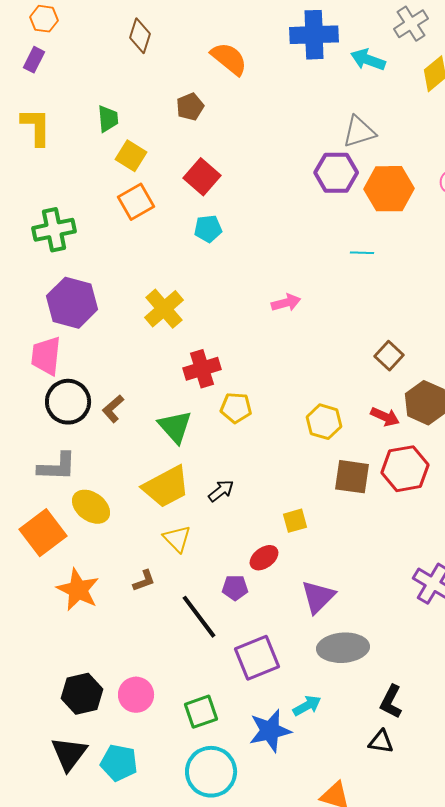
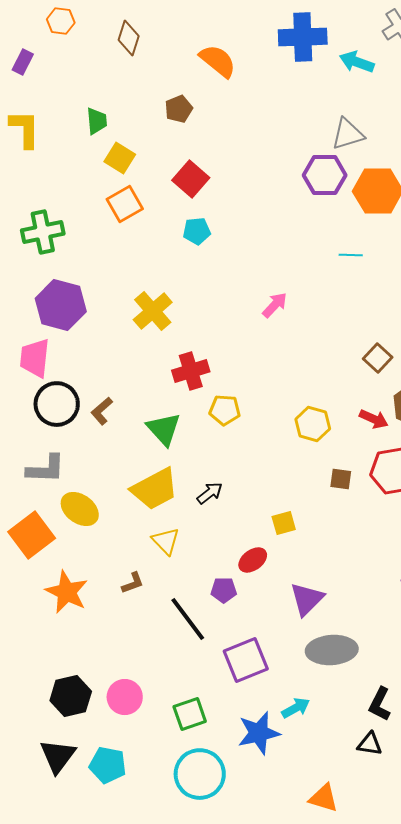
orange hexagon: (44, 19) -> (61, 21), moved
pink arrow: (286, 303) -> (275, 305), turned -32
brown square: (352, 477) -> (341, 479), size x0.6

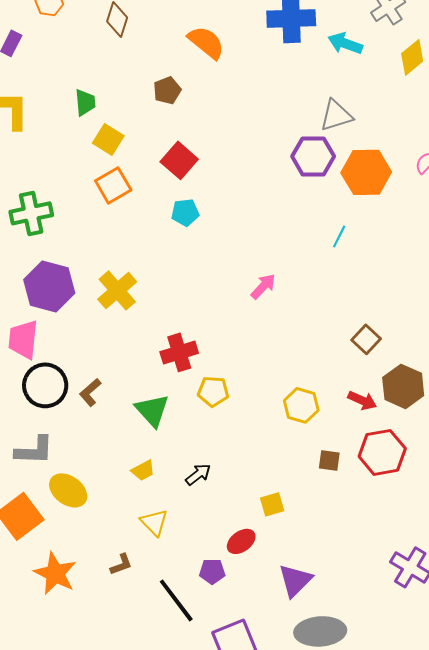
cyan line: (351, 255) -> (339, 236), turned -65
yellow cross: (153, 311) -> (117, 290), moved
yellow trapezoid: (155, 489) -> (143, 470), size x0.5

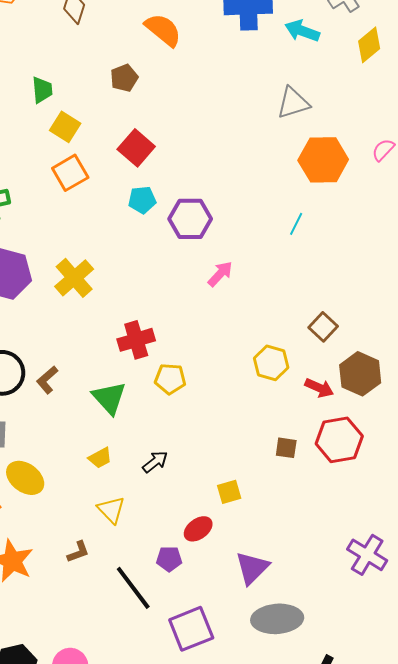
purple hexagon: (313, 156) -> (190, 219), moved
yellow hexagon: (301, 405) -> (271, 363), moved

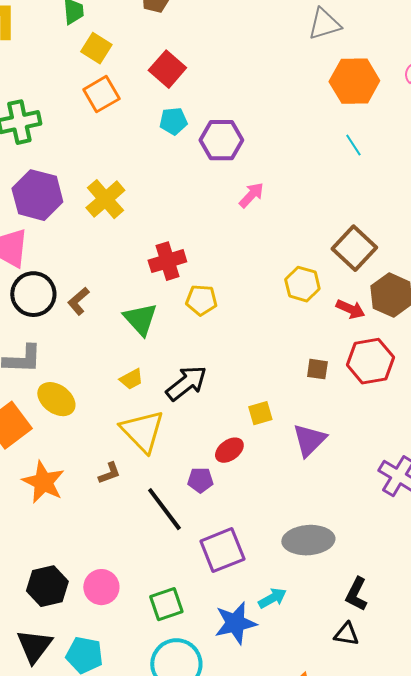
cyan line: (296, 224) -> (353, 145), moved, turned -60
brown square: (323, 327) -> (354, 248), size x1.5
black arrow: (155, 462) -> (186, 383), size x1.6
yellow triangle: (111, 510) -> (142, 431), size x1.6
purple triangle: (252, 568) -> (309, 440), moved

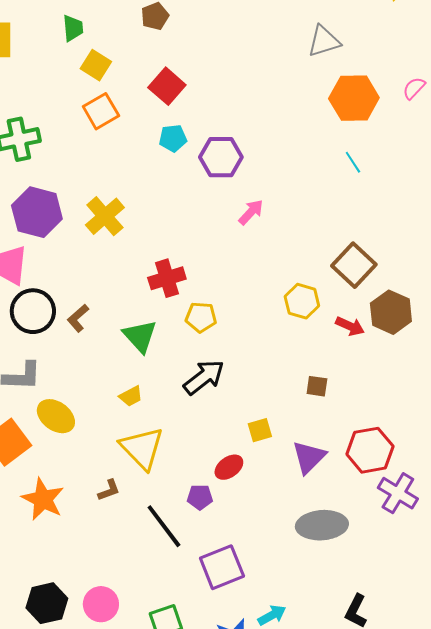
red hexagon: (370, 361) -> (370, 450), moved
black arrow: (186, 383) -> (204, 377), moved
gray ellipse: (308, 540) -> (322, 525), moved

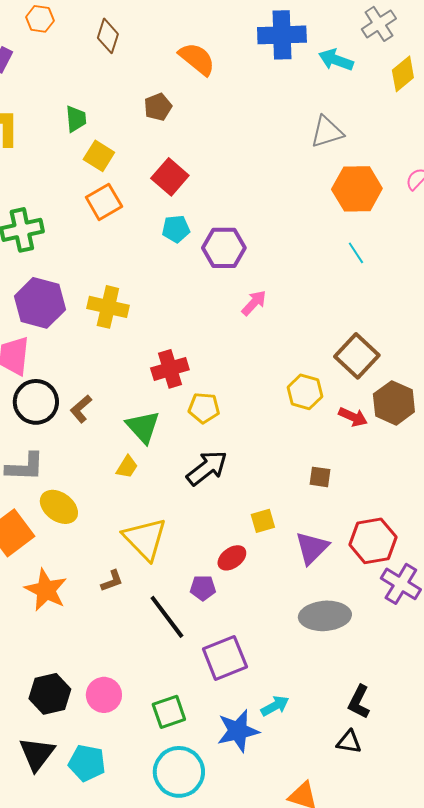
yellow cross: (105, 216) -> (108, 307), turned -36
yellow trapezoid: (131, 396) -> (127, 467), moved, turned -30

